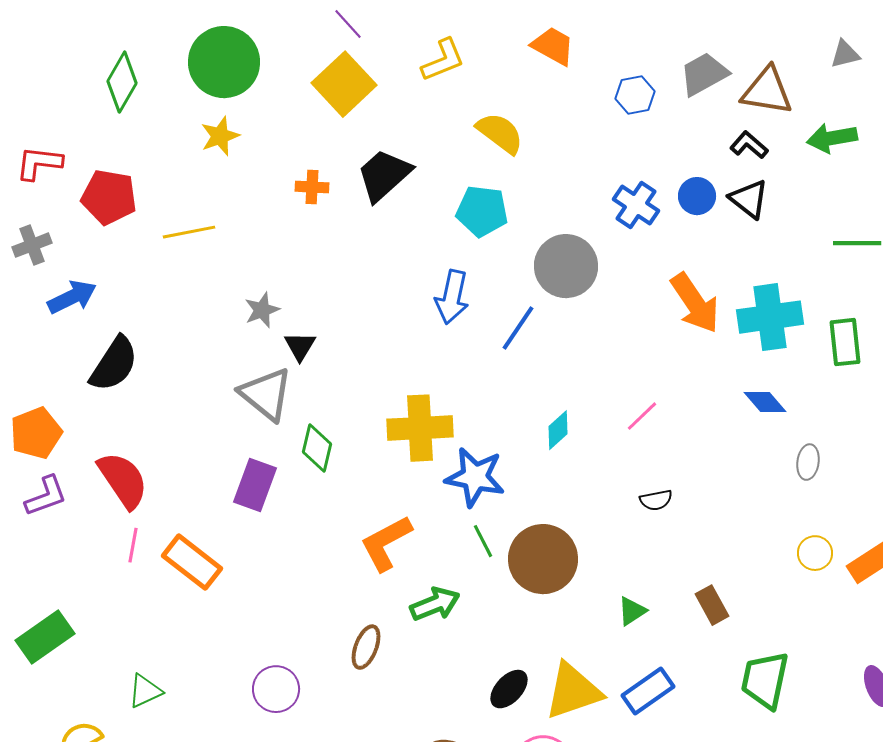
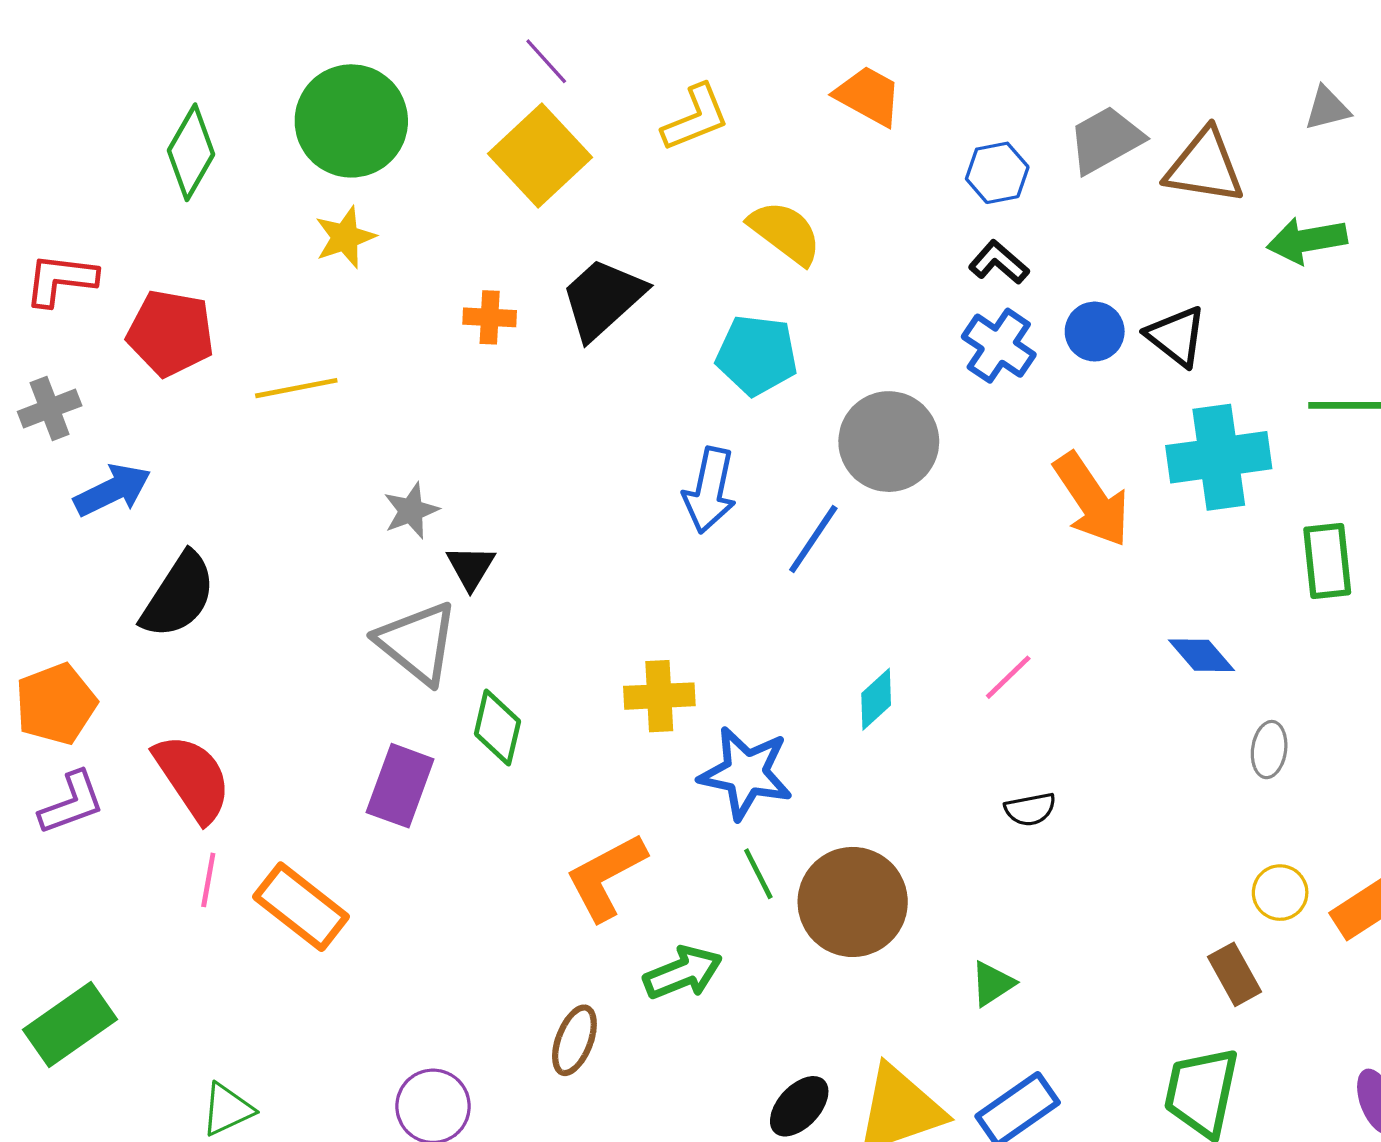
black L-shape: (749, 145) -> (999, 262), moved
cyan cross: (770, 317) -> (1219, 457), moved
yellow cross: (420, 428) -> (659, 696), size x0.7
brown rectangle: (712, 605) -> (1235, 974), moved

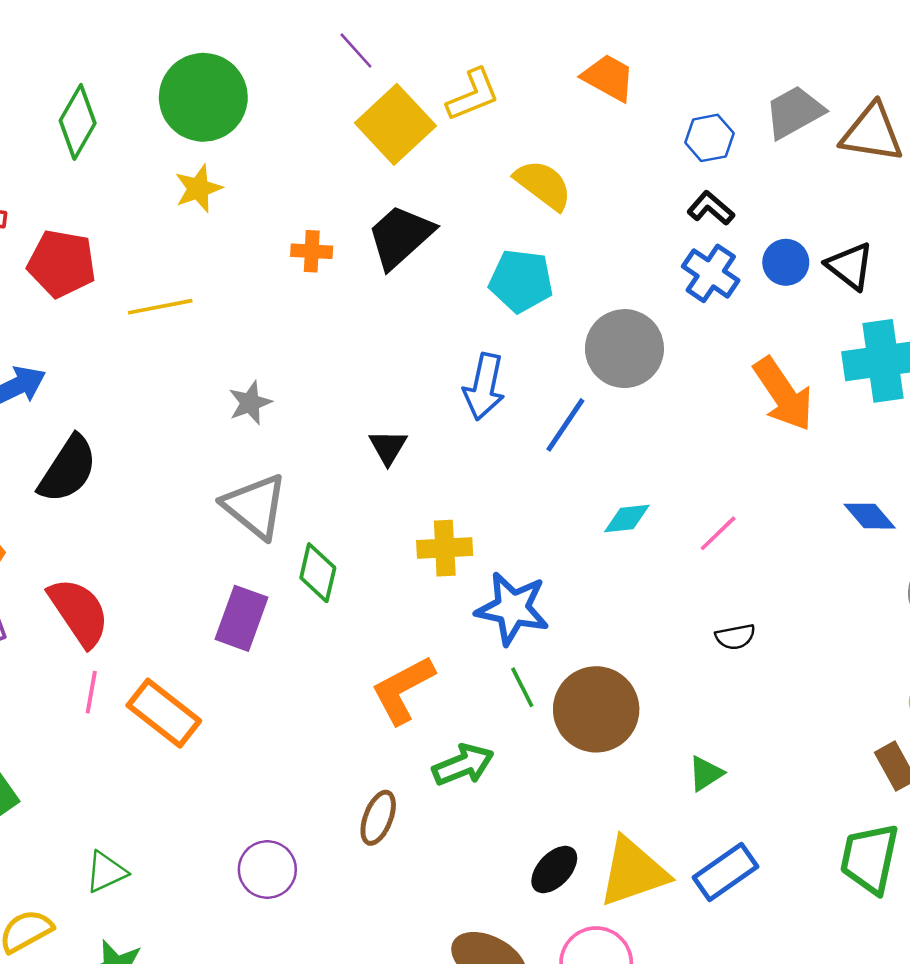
yellow square: (540, 156) -> (395, 124), moved
black triangle: (471, 567) -> (388, 447), moved
cyan diamond: (876, 699) -> (627, 519), moved, turned 36

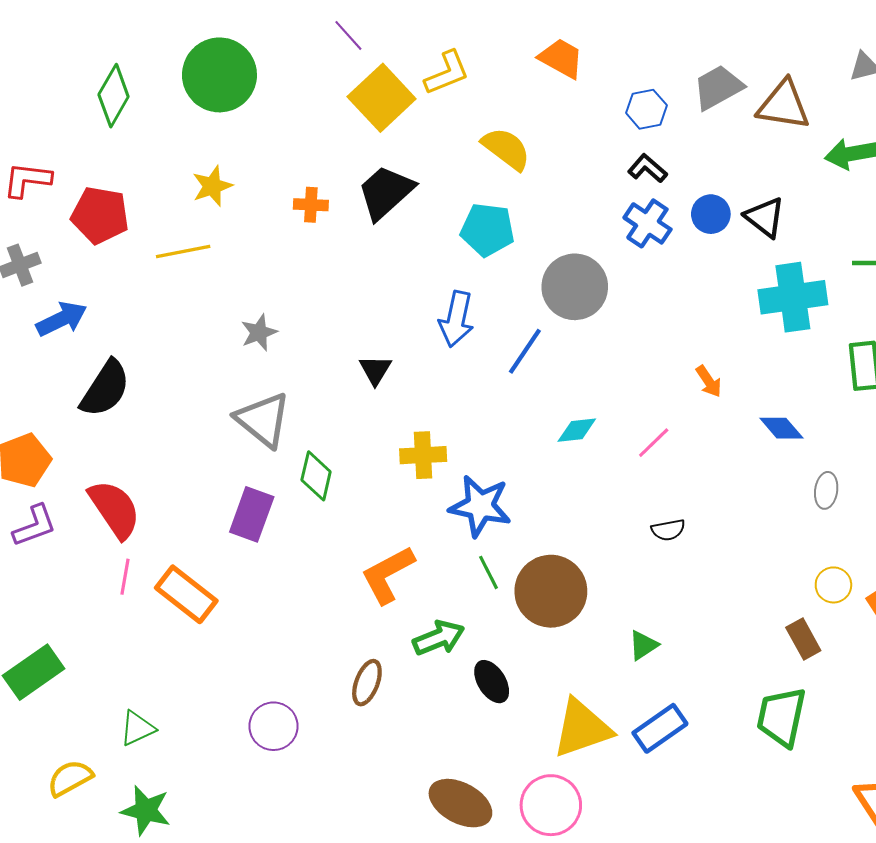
yellow star: (198, 188) -> (212, 186), moved
orange arrow: (783, 394) -> (709, 381), moved, size x0.5
black ellipse: (554, 870) -> (492, 682), moved, turned -75

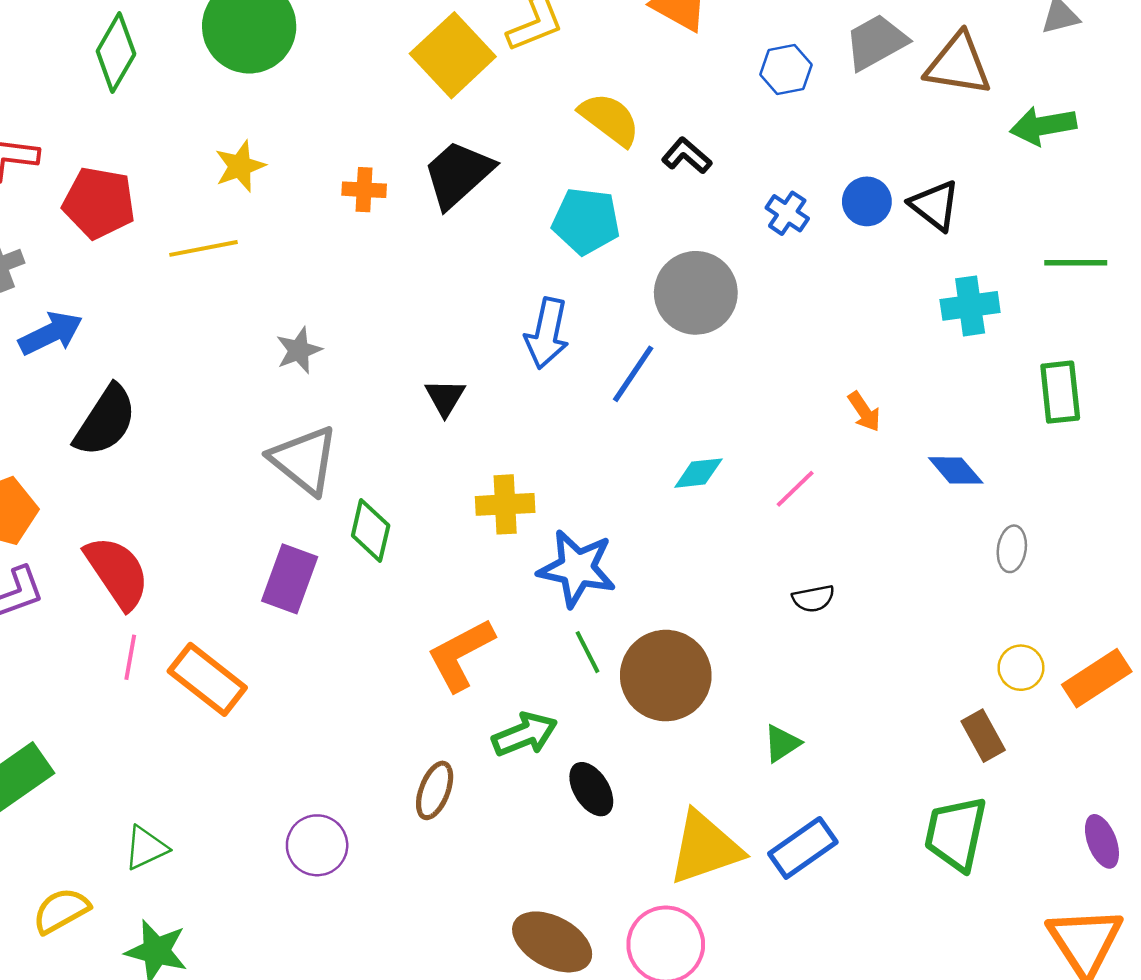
black L-shape: (647, 168) -> (687, 156), moved
blue cross: (647, 223) -> (787, 213), size x0.7
cyan cross: (793, 297) -> (970, 306), size x0.7

